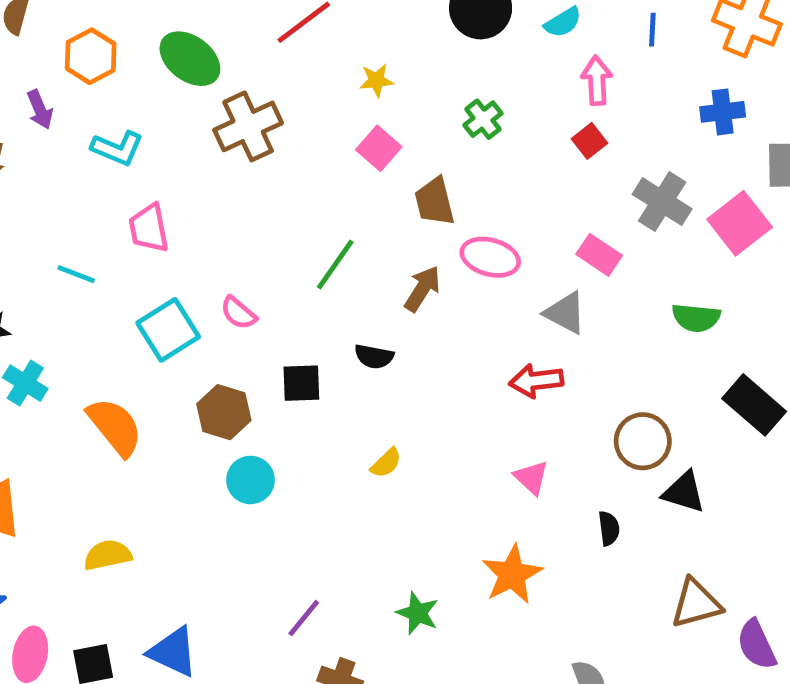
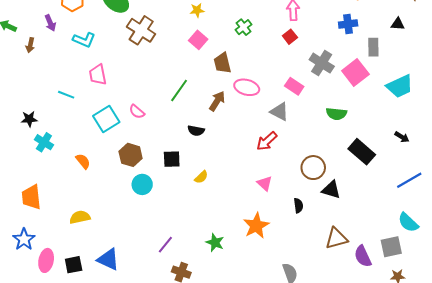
brown cross: (248, 126) -> (141, 30), turned -32
red arrow: (536, 381) -> (267, 141), turned -35
black square: (301, 383) -> (172, 159), moved
orange semicircle: (115, 427) -> (83, 161), size x0.6

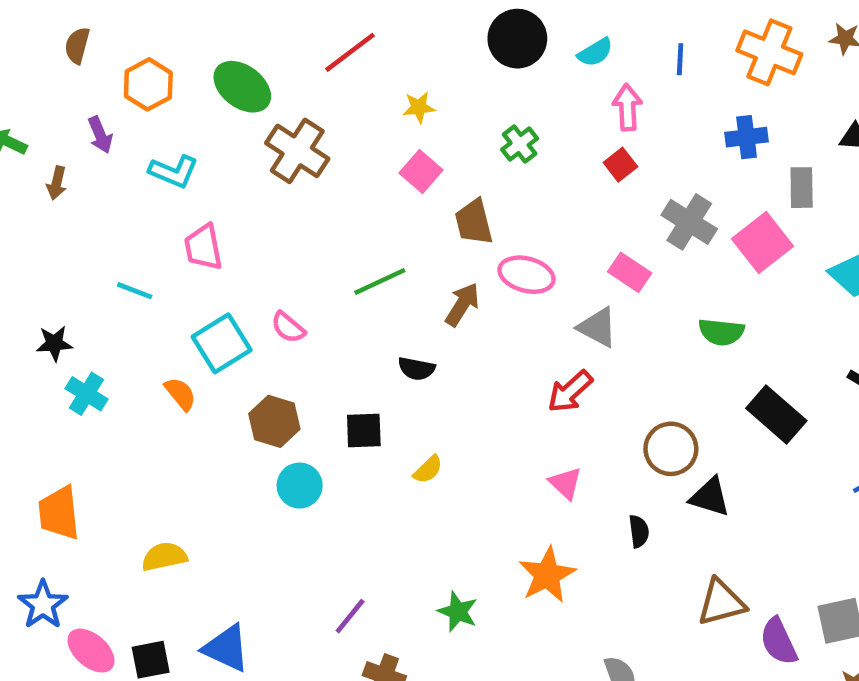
green line: (179, 90) -> (380, 282), turned 30
orange semicircle: (83, 161) -> (180, 394), moved
pink ellipse: (46, 260) -> (91, 651), turned -60

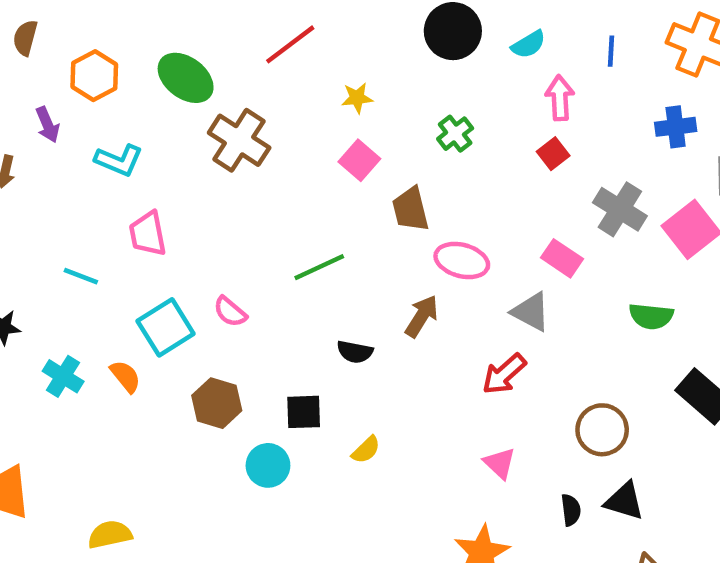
brown arrow: (462, 304) -> (422, 316), moved
cyan cross: (86, 394) -> (63, 376), moved
cyan circle: (300, 486) -> (268, 465), moved
black triangle: (710, 497) -> (624, 501), moved

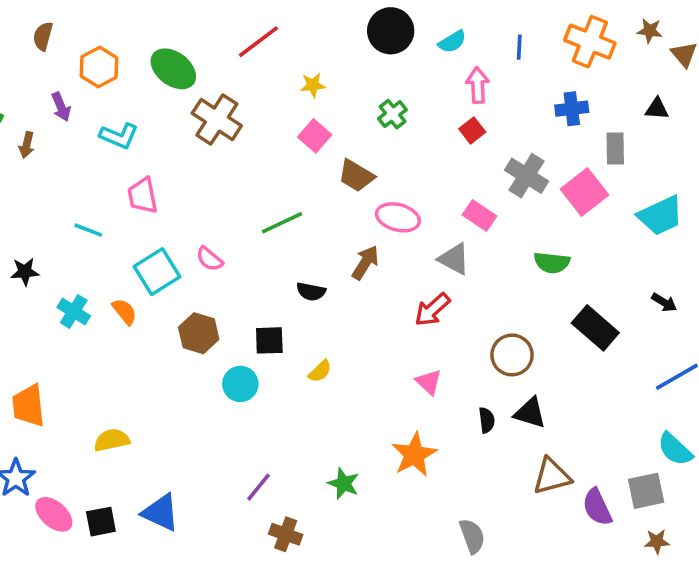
brown trapezoid: (411, 209) -> (356, 176), turned -45

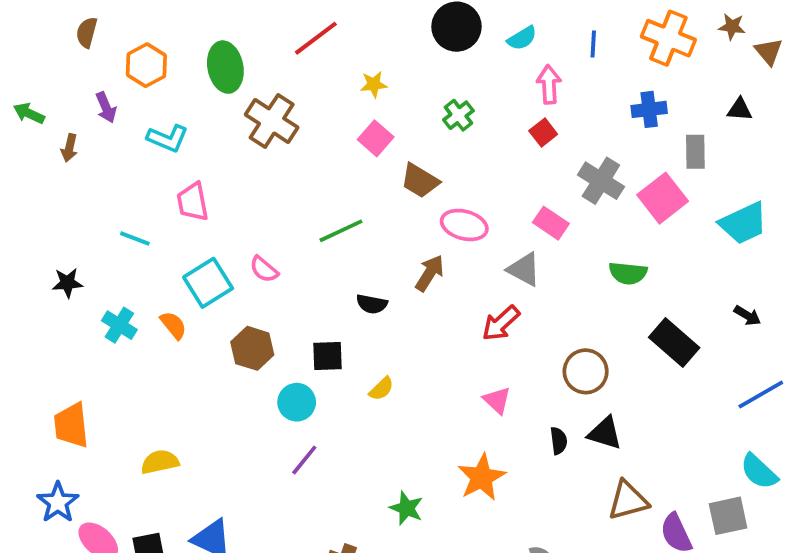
green ellipse: (173, 69) -> (225, 67), turned 42
purple line: (258, 487) -> (304, 460), moved

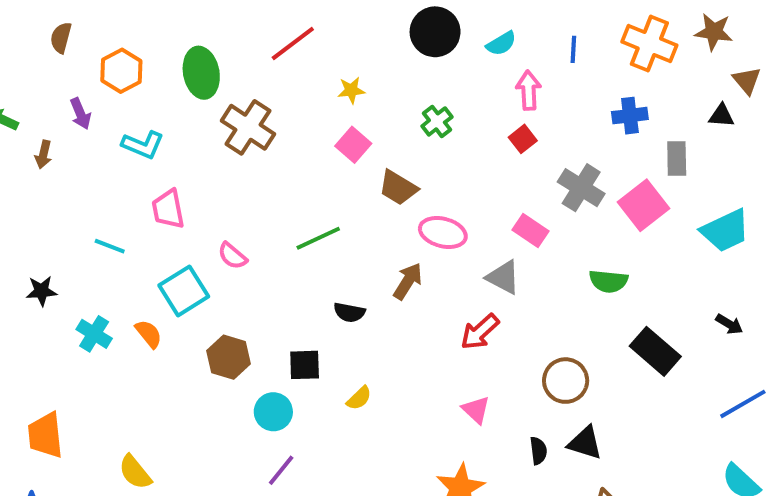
brown star: (732, 27) -> (714, 32), size x1.4
brown triangle: (769, 52) -> (747, 81), moved
pink semicircle: (264, 269) -> (232, 256), moved
yellow semicircle: (160, 462) -> (135, 472), turned -117

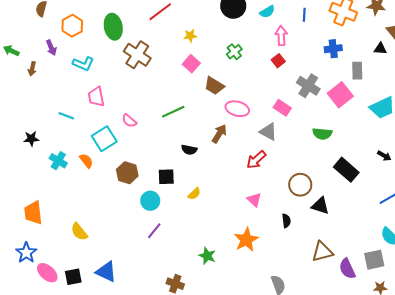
black triangle: (585, 443) -> (320, 206), moved

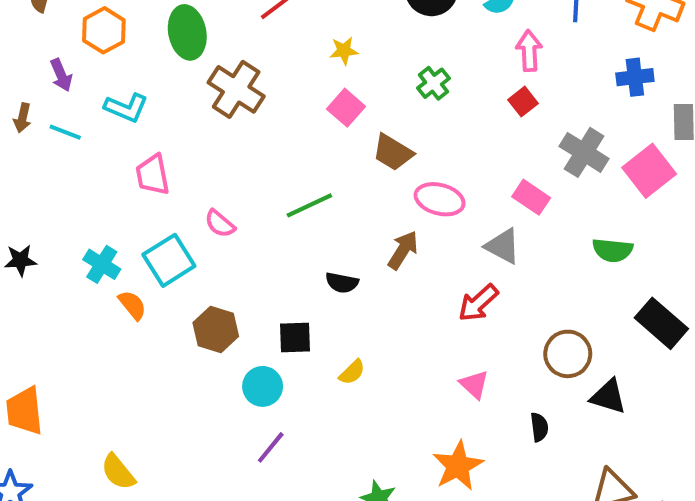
cyan line: (66, 116) -> (65, 132), moved
cyan cross: (58, 161) -> (102, 264), moved
yellow semicircle: (79, 232) -> (118, 472), moved

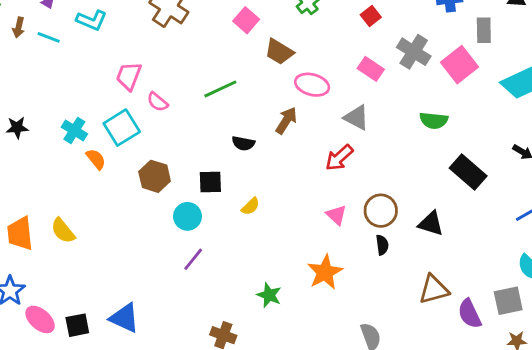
pink trapezoid: (153, 175) -> (129, 76), moved, turned 32
pink rectangle: (531, 197) -> (371, 69), moved
brown circle: (568, 354) -> (381, 211), moved
yellow semicircle: (118, 472) -> (63, 231), moved

